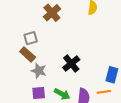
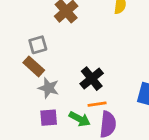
orange line: (104, 92) -> (97, 104), moved

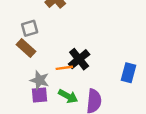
gray star: (49, 88) -> (40, 80), moved
orange line: (97, 104) -> (64, 68), moved

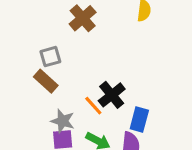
orange line: (64, 68) -> (93, 106), turned 56
blue rectangle: (129, 73) -> (139, 119), moved

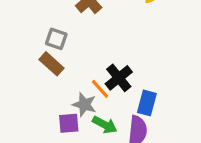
gray square: (50, 57) -> (56, 39), turned 35
gray star: (63, 121) -> (84, 104), moved

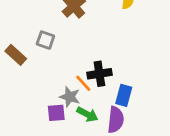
brown rectangle: (52, 64) -> (16, 55), moved
black cross: (119, 78) -> (99, 74), turned 30

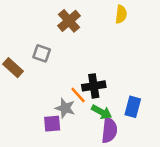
blue rectangle: (124, 95) -> (133, 107), moved
green arrow: (87, 114) -> (102, 112), moved

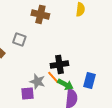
brown cross: (69, 21) -> (40, 14), turned -36
orange line: (78, 95) -> (53, 77), moved

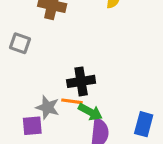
orange line: (53, 77) -> (72, 101), turned -40
blue rectangle: (89, 80) -> (144, 124), moved

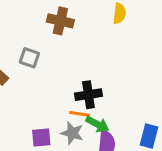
gray star: (48, 107) -> (72, 133), moved

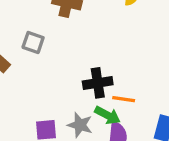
orange line: (80, 114) -> (124, 99), moved

